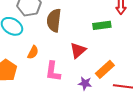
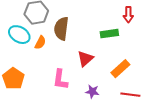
orange semicircle: (33, 52) -> (40, 43), moved
orange rectangle: (105, 69) -> (120, 69), moved

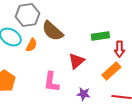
red arrow: (128, 15) -> (119, 49), moved
brown semicircle: (61, 29) -> (52, 31), turned -55

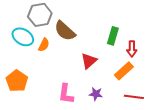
green rectangle: (100, 36) -> (113, 36), turned -66
pink L-shape: (51, 82) -> (66, 94), moved

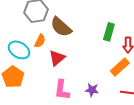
cyan ellipse: (23, 37) -> (19, 50), moved
red triangle: (89, 61) -> (57, 58), moved

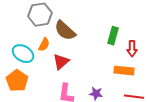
orange rectangle: (120, 67) -> (124, 71), turned 48

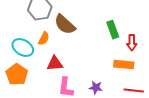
green rectangle: (113, 36) -> (113, 30), turned -36
red triangle: (61, 62) -> (55, 64), moved, turned 36

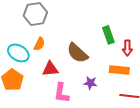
brown semicircle: (65, 25) -> (77, 53), moved
purple star: (96, 88) -> (90, 83), moved

